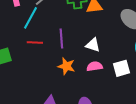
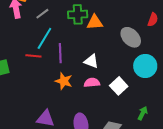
cyan line: (31, 18) -> (44, 38), moved
white square: (121, 68) -> (119, 86), turned -30

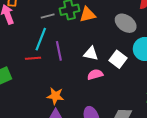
gray line: (42, 14) -> (48, 16), moved, turned 32
orange star: (64, 81) -> (55, 96), moved
white square: (119, 86) -> (118, 59), moved

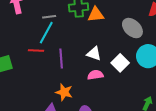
gray line: (48, 16) -> (49, 17), moved
purple line: (59, 51) -> (61, 59), moved
orange star: (55, 96) -> (64, 92), moved

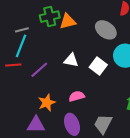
purple line: (61, 59) -> (39, 70), turned 60
pink semicircle: (95, 75) -> (77, 96), moved
orange star: (64, 92) -> (47, 103), turned -30

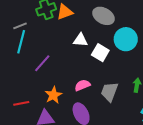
white triangle: (71, 60) -> (80, 40), moved
red line: (13, 65) -> (21, 103), moved
gray trapezoid: (103, 124) -> (109, 92), moved

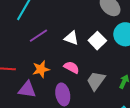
white triangle: (80, 40) -> (71, 38), moved
pink semicircle: (82, 85) -> (71, 67), turned 35

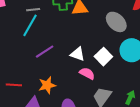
pink semicircle: (71, 67) -> (87, 73), moved

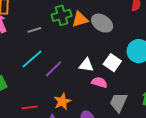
gray ellipse: (116, 22) -> (102, 23), moved
cyan line: (30, 25) -> (32, 59), moved, turned 30

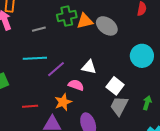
cyan line: (32, 59) -> (35, 58), turned 35
white square: (112, 63) -> (115, 86), moved
pink semicircle: (99, 82) -> (76, 85), moved

